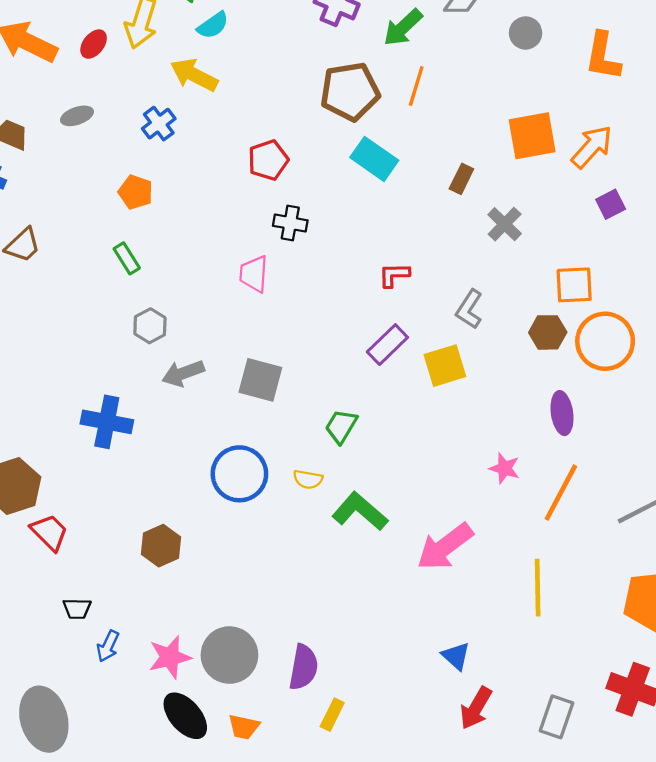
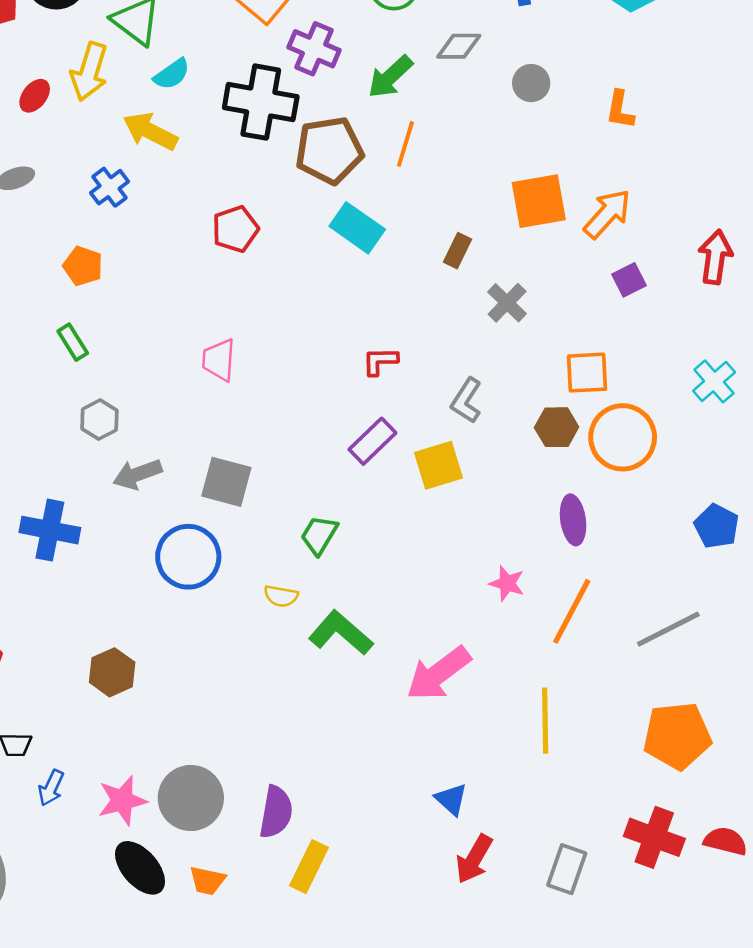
orange L-shape: (603, 56) -> (620, 110), size x0.7
black cross: (290, 223) -> (261, 102), moved, size x1.8
blue circle: (239, 474) -> (188, 557), moved
yellow rectangle: (332, 715) -> (309, 867), size x1.4

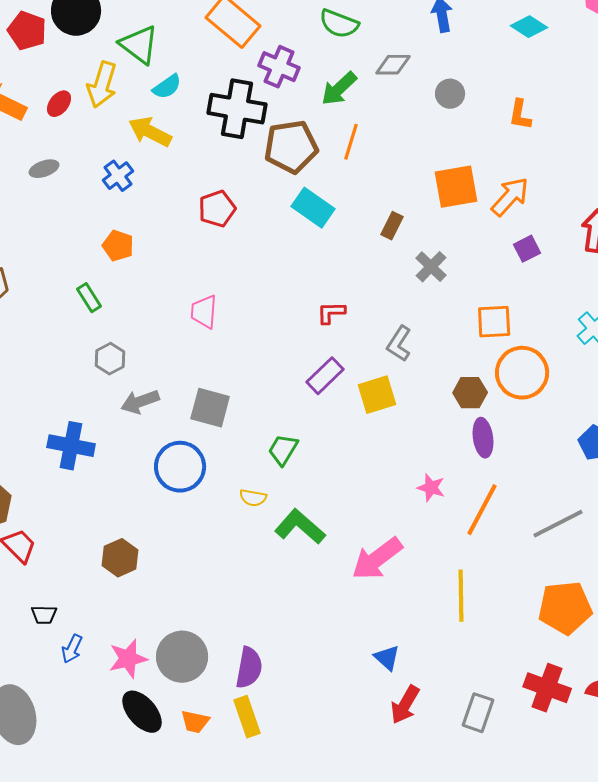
orange pentagon: (83, 266) -> (118, 246), moved
brown hexagon: (557, 427) -> (470, 393), moved
yellow rectangle: (309, 867) -> (247, 717), moved, turned -45

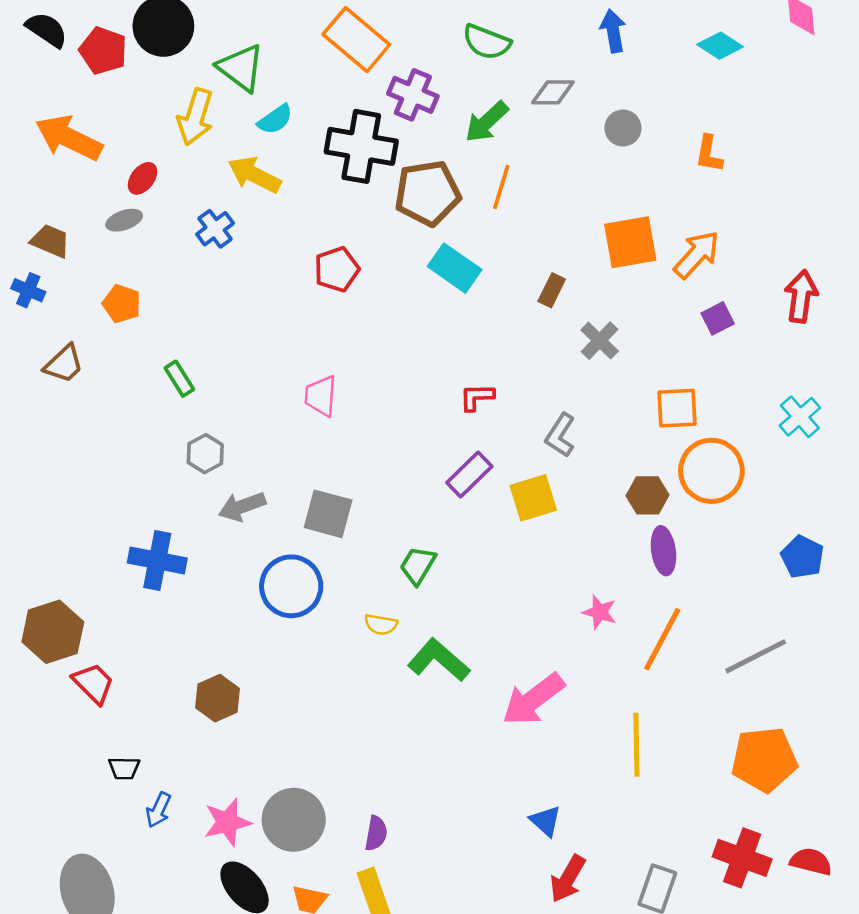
red ellipse: (59, 104) -> (143, 178), moved
orange pentagon: (118, 246) -> (122, 304), moved
purple semicircle: (249, 668) -> (376, 833), size x0.7

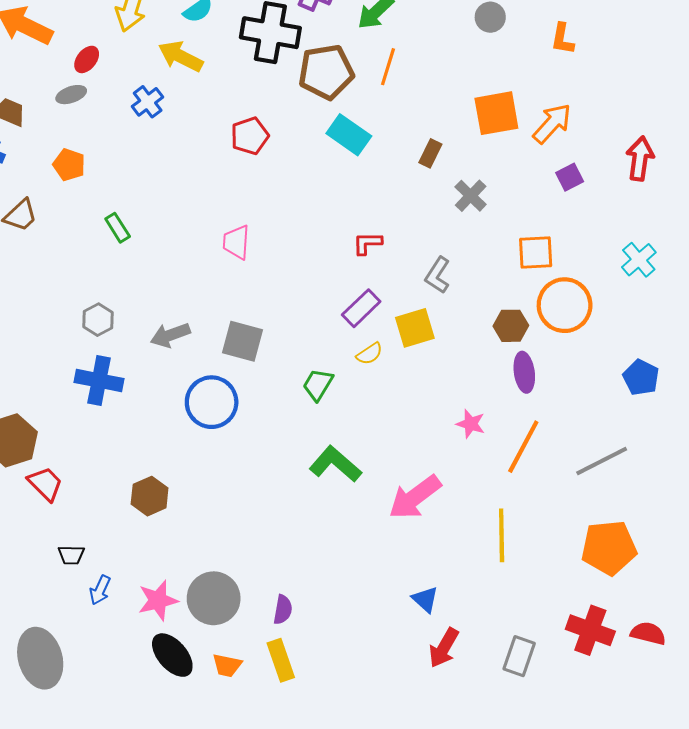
gray hexagon: (205, 454) -> (98, 320), moved
yellow semicircle: (381, 624) -> (369, 354), moved, turned -44

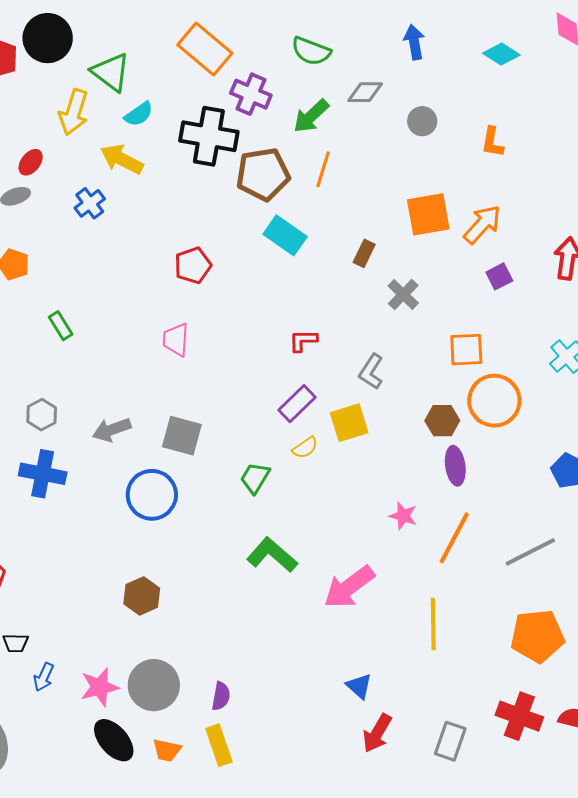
red pentagon: (250, 136) -> (193, 265), moved
brown hexagon: (150, 496) -> (142, 596), moved

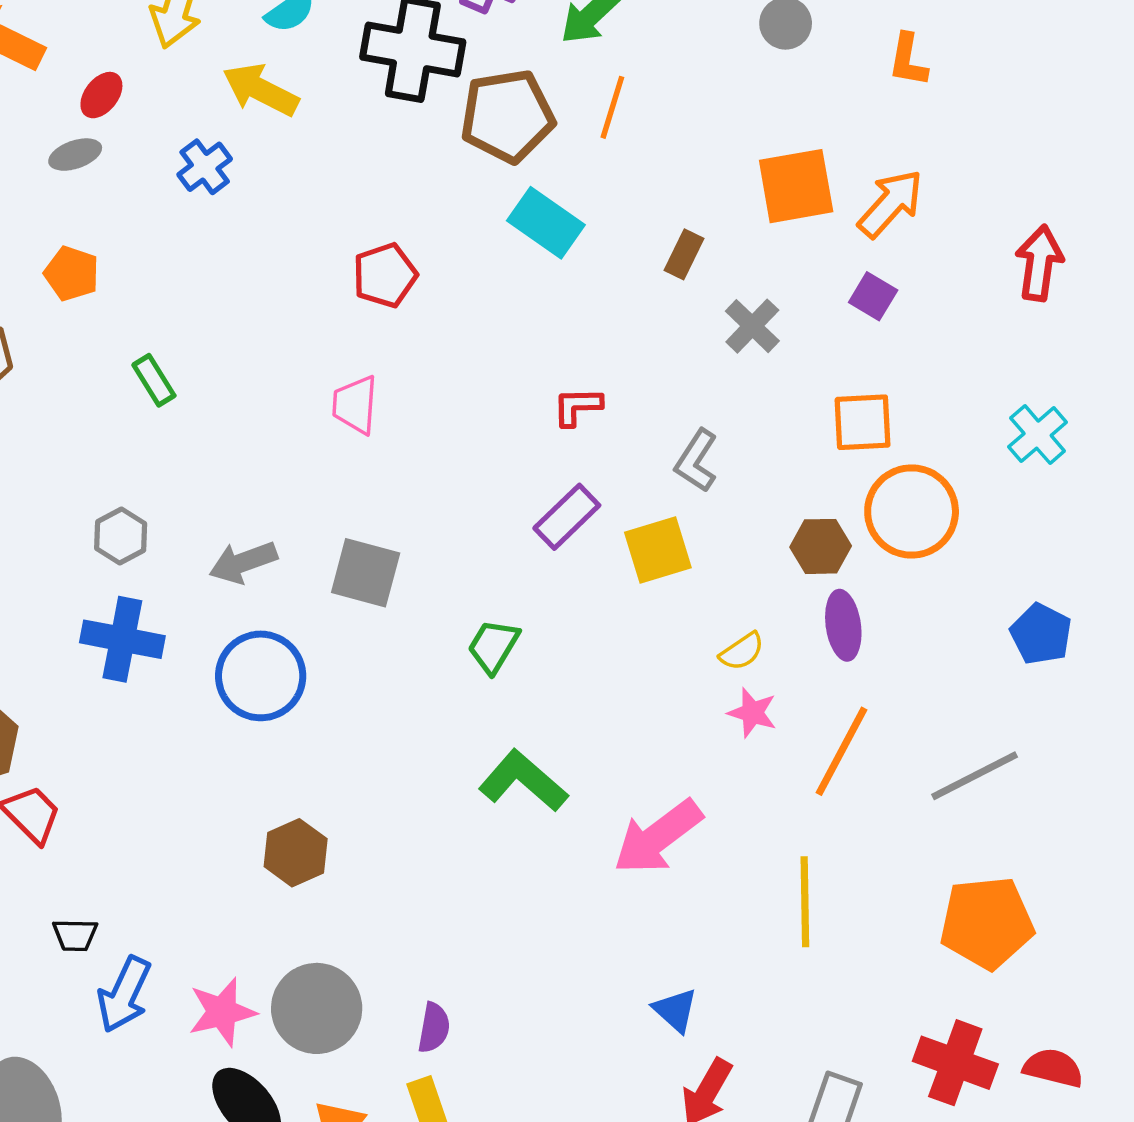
purple square: (499, 276) -> (873, 296), moved, turned -32
yellow semicircle: (305, 448) -> (742, 651), moved
blue circle: (152, 495) -> (261, 676), moved
blue arrow: (44, 677) -> (124, 994), size x1.5

